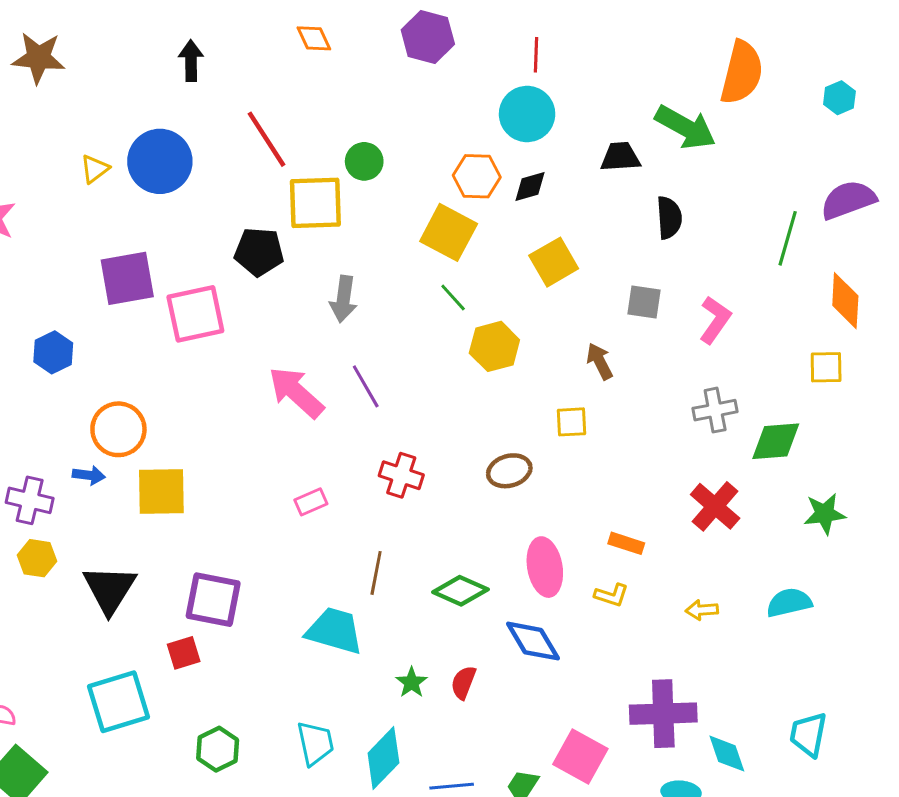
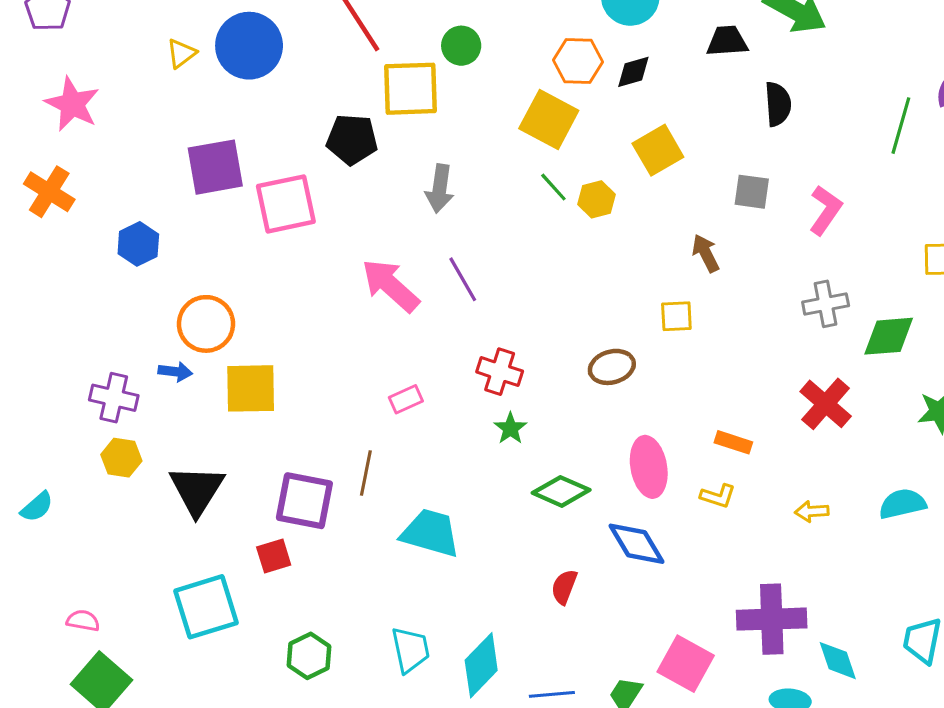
yellow hexagon: (494, 346) -> (596, 199), moved, size x0.7
brown line: (376, 573) -> (366, 473), moved
green star: (412, 683) -> (510, 428), moved

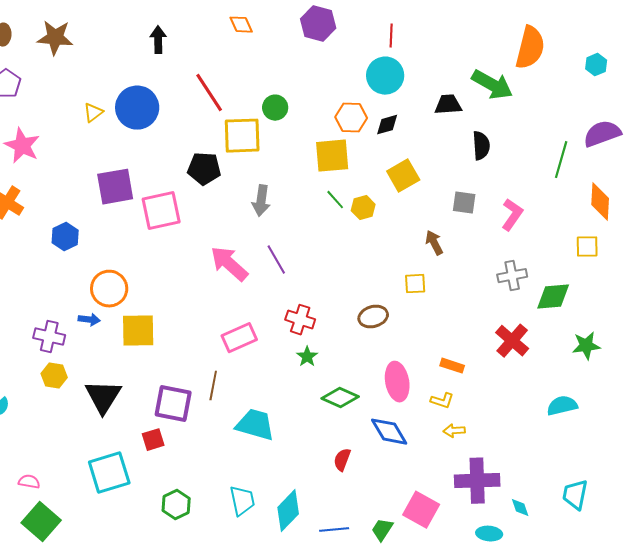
yellow square: (549, 119) -> (332, 156), turned -33
pink rectangle: (406, 399) -> (239, 338), size x1.6
yellow arrow: (812, 511) -> (454, 431), moved
cyan diamond: (838, 661) -> (520, 508), size x0.7

